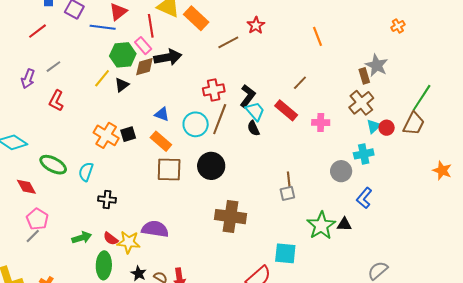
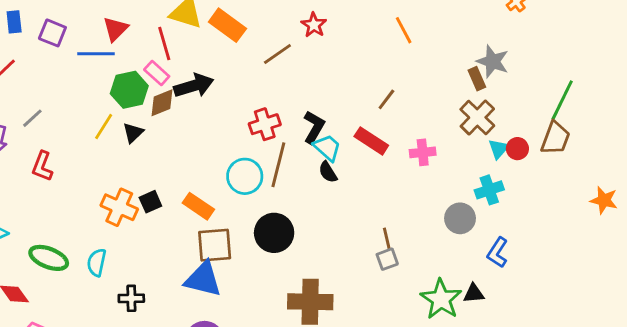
blue triangle: (162, 114) -> (203, 279), moved, size x1.8

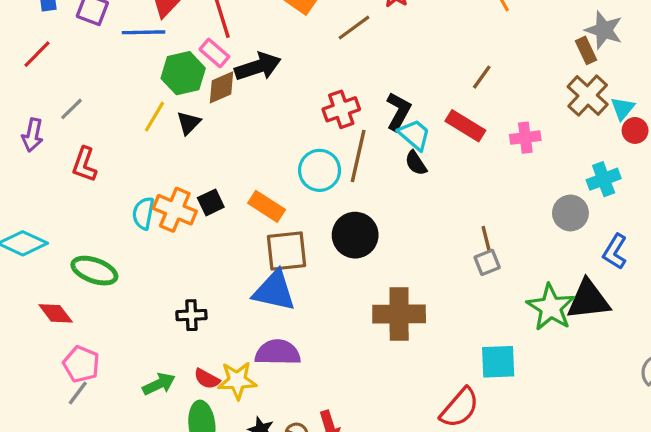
cyan triangle: (499, 149) -> (623, 108), moved
cyan semicircle: (97, 262) -> (143, 213), moved
black triangle: (474, 293) -> (588, 300), size x1.8

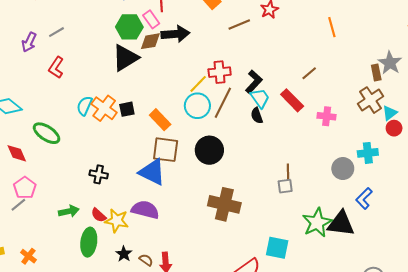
yellow line: (154, 117) -> (198, 84), moved
black triangle: (189, 123) -> (125, 58), size x1.8

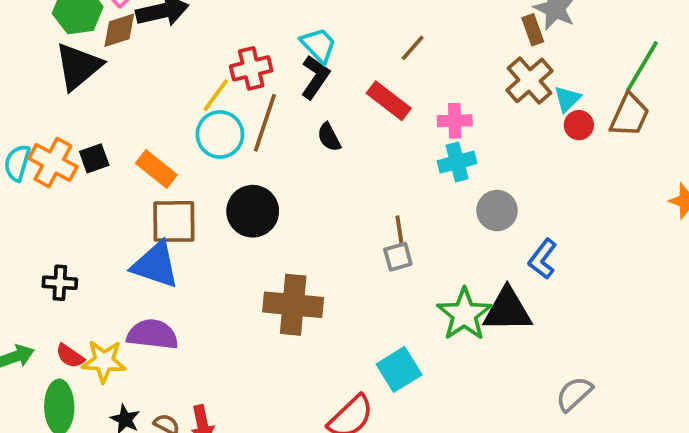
cyan trapezoid: (260, 98) -> (319, 45), moved
cyan cross: (368, 153) -> (457, 162), moved
cyan square: (277, 248) -> (399, 369), turned -35

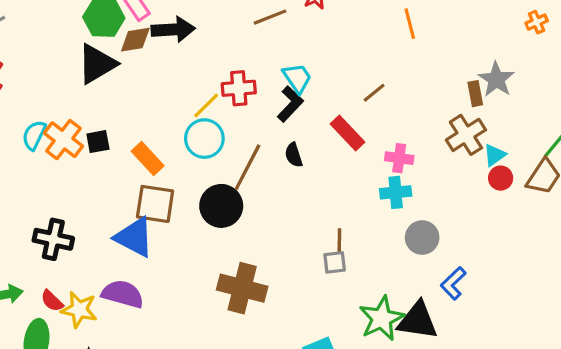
brown line: (265, 123) -> (248, 167), moved
black cross: (60, 283) -> (53, 239), size x1.4

